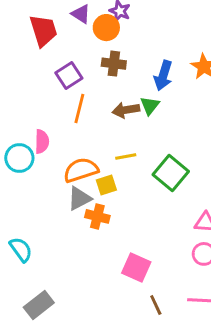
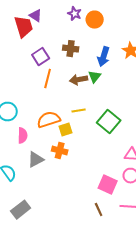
purple triangle: (81, 14) -> (36, 16), moved
orange circle: (106, 28) -> (95, 20), moved
pink semicircle: (42, 142) -> (23, 136), moved
gray triangle: (79, 198) -> (36, 160), moved
pink square: (136, 267) -> (108, 185), moved

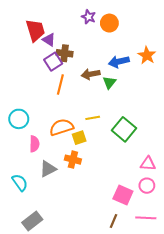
purple triangle: (36, 16) -> (49, 40), moved
brown cross: (71, 49) -> (65, 53), moved
blue arrow: (104, 57) -> (119, 62), turned 60
brown arrow: (79, 80) -> (91, 74), moved
brown line: (99, 210) -> (114, 221), turned 48

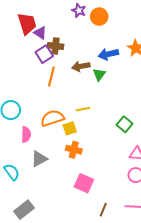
green square: (124, 129) -> (125, 124), moved, size x0.7
orange cross: (73, 160) -> (74, 150), moved
pink square: (123, 195) -> (84, 183), moved

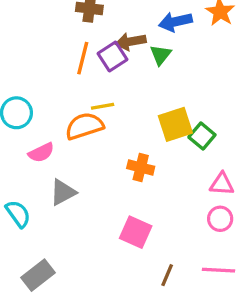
purple square: (44, 54) -> (112, 56), moved
yellow line: (83, 109) -> (103, 106), moved
yellow square: (70, 128) -> (175, 124), moved, size x1.5
pink semicircle: (26, 134) -> (41, 153), turned 63
orange cross: (74, 150) -> (141, 167), moved

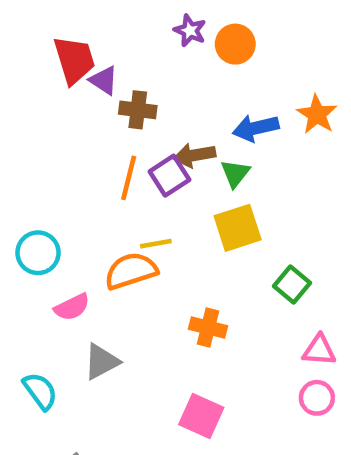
yellow square: (175, 124) -> (238, 228), moved

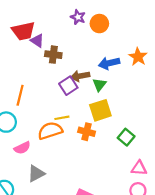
red trapezoid: (74, 60) -> (23, 31), turned 95
orange line: (129, 178) -> (20, 95), moved
orange cross: (208, 328) -> (87, 132), moved

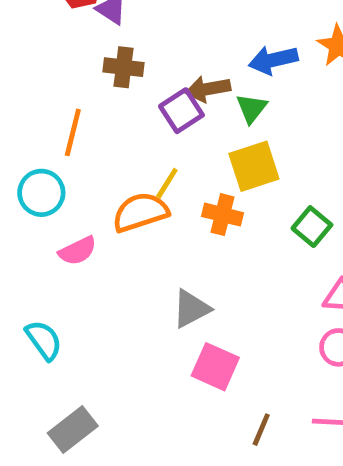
brown cross: (53, 55) -> (123, 67), moved
yellow line: (62, 118) -> (167, 183), turned -48
gray triangle: (36, 174) -> (191, 309), moved

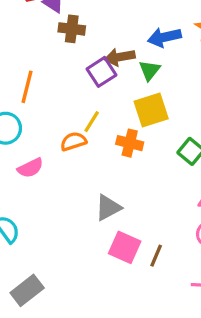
brown cross: (123, 67) -> (72, 29), moved
orange semicircle: (140, 212) -> (73, 141), size x0.7
brown line: (261, 430) -> (156, 256), moved

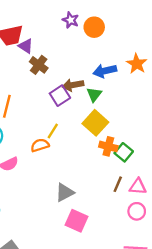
brown cross: (72, 29) -> (39, 65), turned 30
yellow square: (151, 110) -> (95, 123), turned -30
orange cross: (130, 143) -> (108, 146), moved
brown line: (156, 256) -> (118, 184), moved

